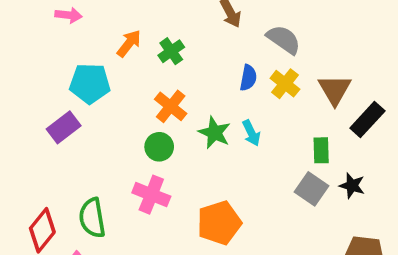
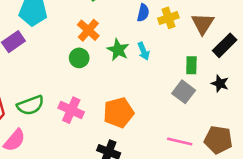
yellow cross: (285, 84) -> (168, 18), turned 30
black star: (352, 186) -> (220, 84), moved
pink cross: (151, 195) -> (71, 110), moved
green semicircle: (92, 218) -> (30, 105), turned -104

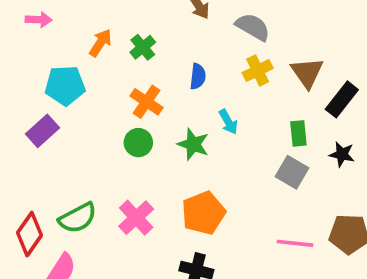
blue semicircle: (143, 13) -> (198, 76), moved
green star: (118, 50) -> (193, 144), moved
pink cross: (71, 110) -> (136, 218), turned 30

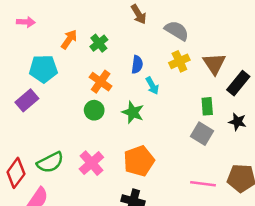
cyan arrow: (228, 122) -> (152, 86), moved

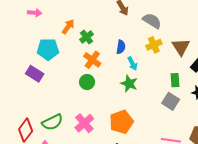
green cross: (99, 43) -> (87, 37), moved
purple rectangle: (27, 100) -> (35, 74), turned 72
green star: (133, 112) -> (129, 84), moved

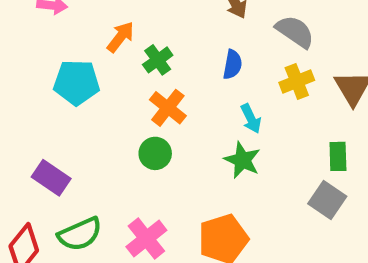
blue semicircle: (121, 47) -> (232, 64), moved
purple rectangle: (35, 74) -> (51, 178), moved

